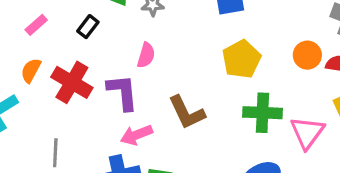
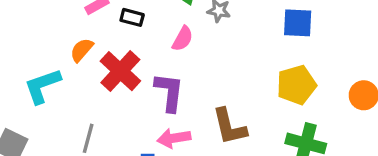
black rectangle: (88, 27) -> (132, 17), moved, turned 55
pink semicircle: (146, 55) -> (183, 39), moved

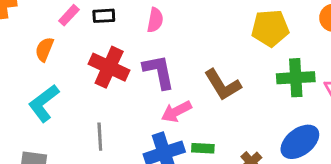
orange semicircle: (82, 50) -> (44, 49), moved
yellow pentagon: (296, 85) -> (270, 28), turned 30

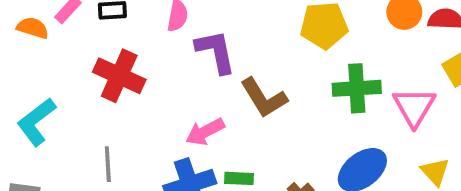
orange semicircle: (44, 49) -> (33, 28), moved, turned 85
purple L-shape: (159, 72) -> (216, 52), moved

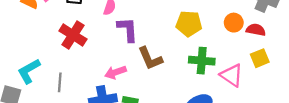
pink triangle: (414, 107) -> (232, 75), turned -35
cyan L-shape: (36, 122) -> (29, 71), moved

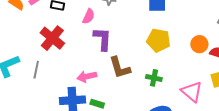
green cross: (202, 61) -> (154, 78), moved, size x0.7
gray line: (60, 82) -> (36, 70), moved

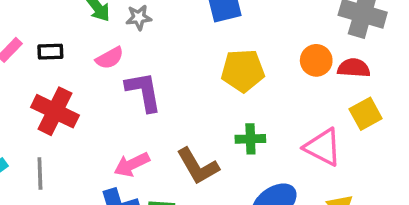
pink semicircle: (89, 16) -> (110, 58), turned 49
brown L-shape: (120, 68) -> (198, 166), moved

